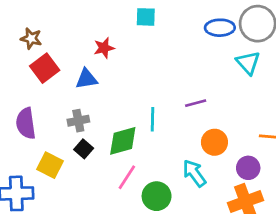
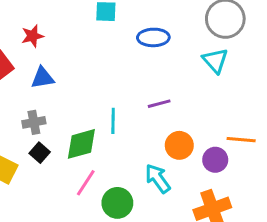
blue ellipse: (220, 28) -> (153, 37), moved
red star: (104, 48) -> (32, 36), moved
purple circle: (248, 168) -> (215, 160), moved

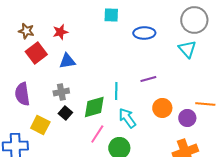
cyan arrow: (158, 178) -> (127, 118), moved

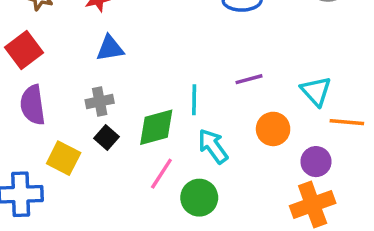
cyan triangle: (187, 49) -> (316, 91), moved
red square: (36, 53) -> (24, 50), moved
purple circle: (187, 118) -> (316, 162), moved

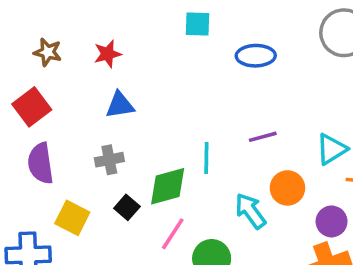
cyan triangle: (316, 91) -> (332, 149), turned 40
black square: (107, 138) -> (127, 207), moved
cyan arrow: (213, 146) -> (250, 211), moved

